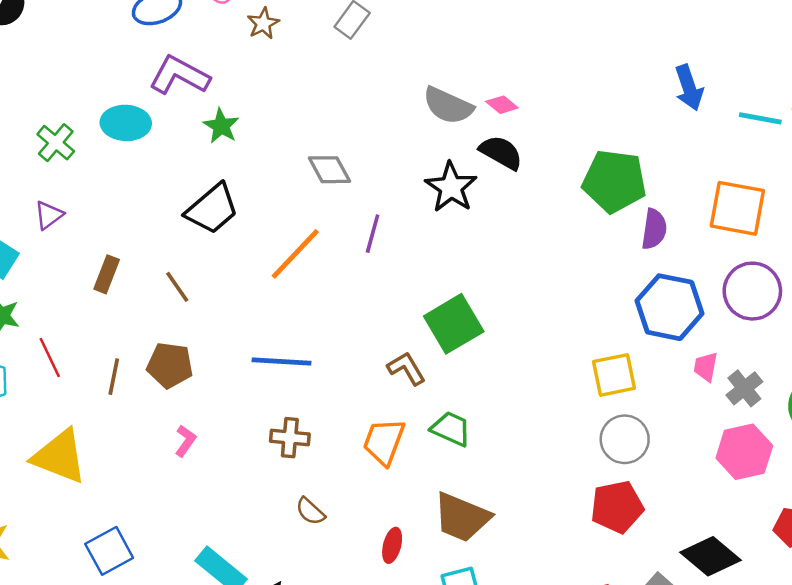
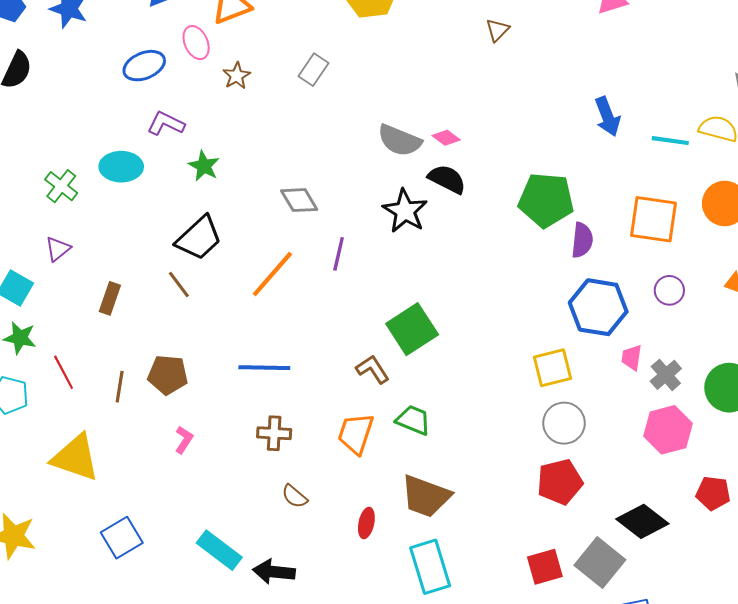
purple L-shape: (179, 75) -> (166, 124), size x0.7
brown line: (177, 287) -> (179, 284), moved
purple circle: (752, 291) -> (669, 290), size x0.6

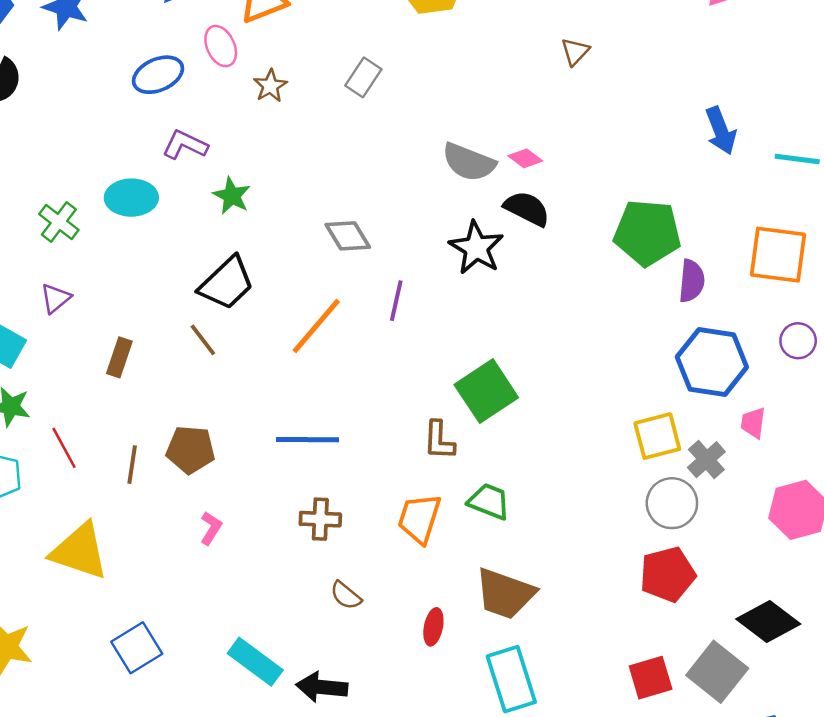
brown triangle: (497, 30) -> (575, 52), moved
brown L-shape: (373, 369) -> (439, 440), turned -144
gray cross: (666, 375) -> (706, 460), moved

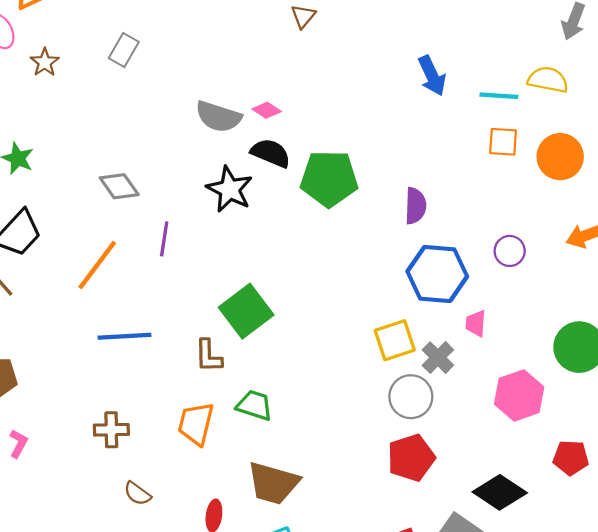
green pentagon: (647, 233) -> (329, 179), moved
orange square: (778, 255) -> (503, 142), moved, size x0.6
blue line: (308, 440) -> (124, 336), moved

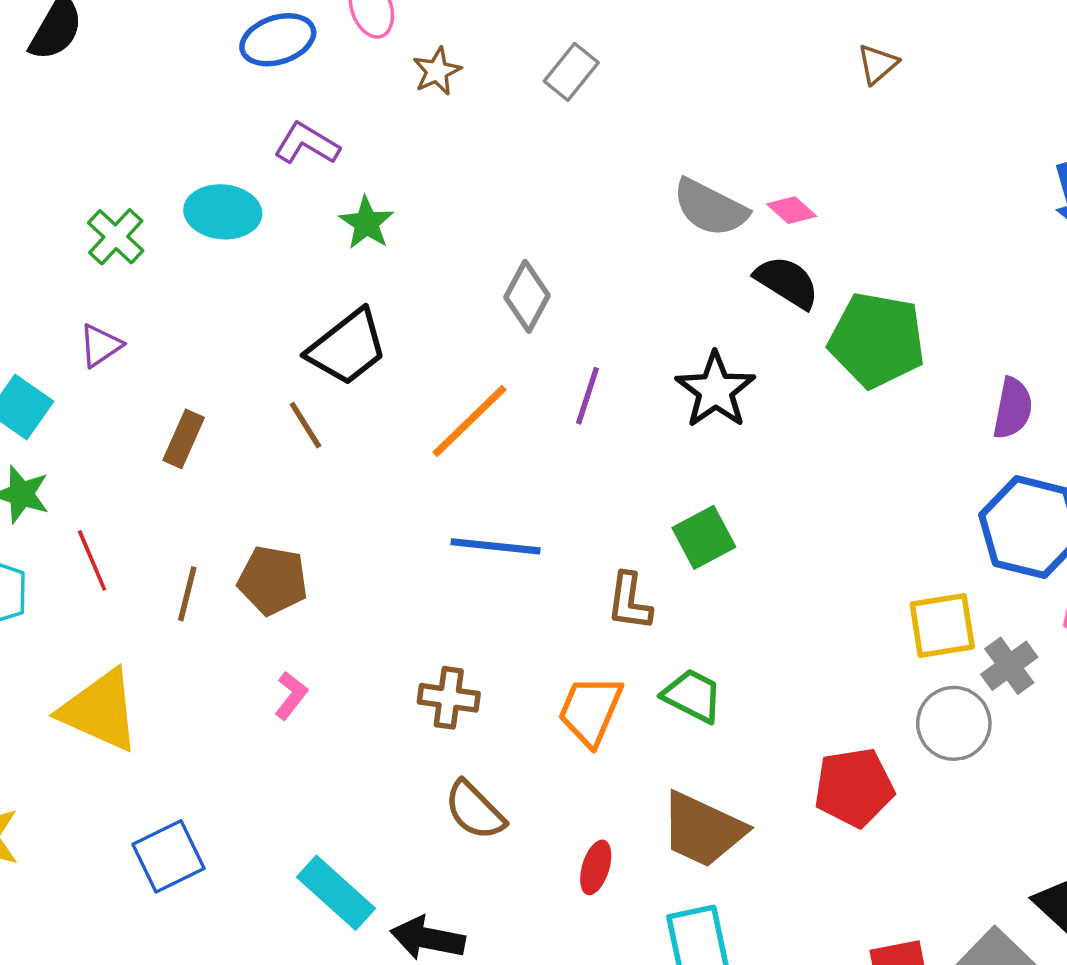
gray diamond: (119, 186) -> (527, 296), turned 54
black star: (230, 189) -> (715, 390), moved
green square: (246, 311) -> (704, 537), size x0.7
red pentagon: (411, 458) -> (854, 787), moved
brown semicircle: (137, 494) -> (475, 810), size x1.4

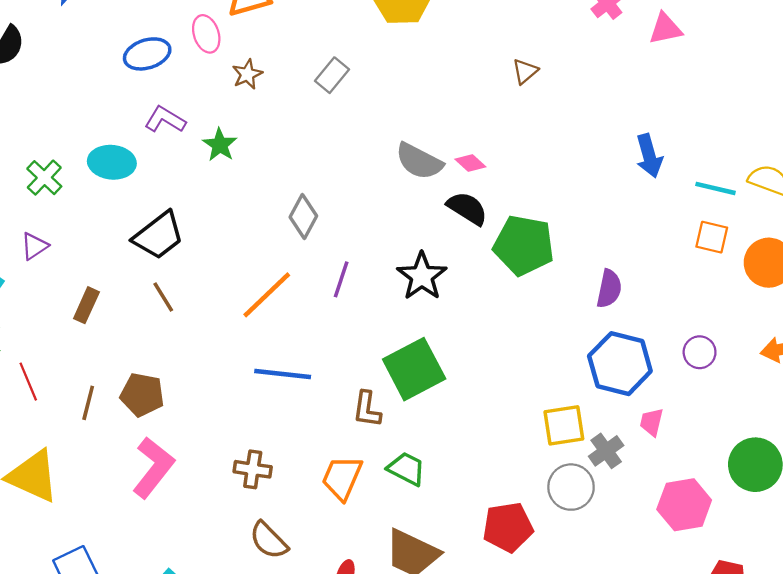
green star: (367, 223) -> (220, 145), moved
black trapezoid: (347, 347) -> (158, 236), moved
green square: (704, 537) -> (414, 369), size x1.6
pink L-shape: (291, 696) -> (153, 467), size x2.0

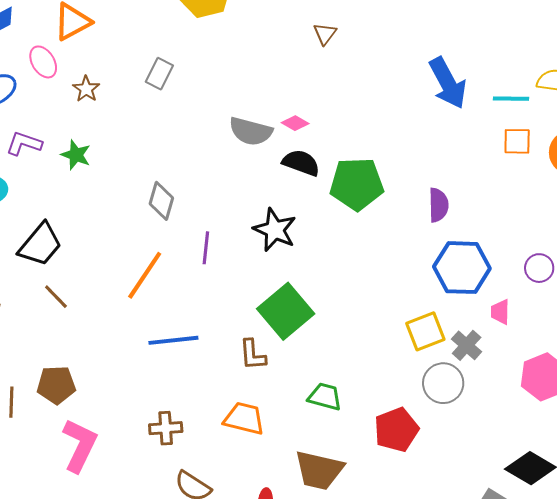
blue arrow: (649, 156) -> (448, 83), size x1.4
purple circle: (700, 352) -> (539, 268), moved
green trapezoid: (406, 469) -> (325, 397), moved
orange trapezoid: (342, 478) -> (244, 418), turned 93

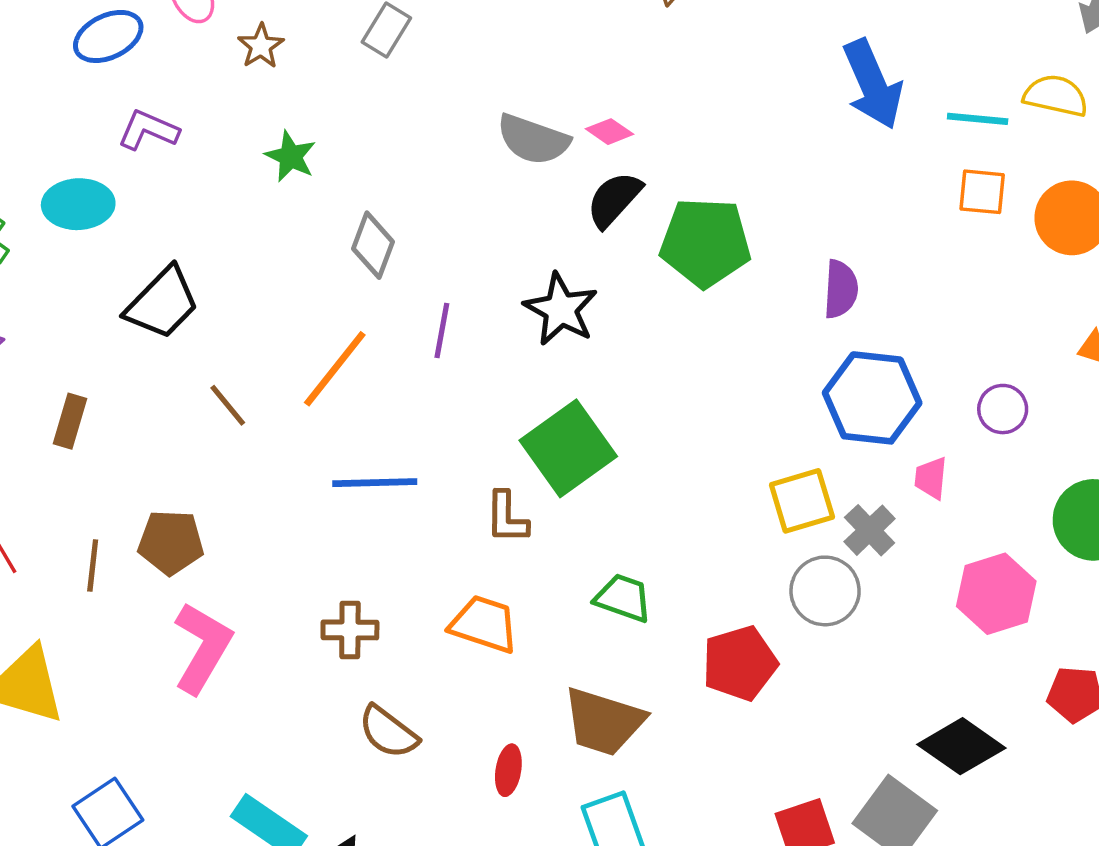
green star: (76, 155) -> (291, 156), moved
black semicircle: (301, 163) -> (614, 199), turned -72
brown line: (56, 297) -> (228, 405), moved

